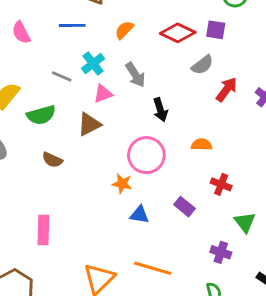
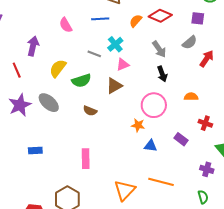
red diamond: (178, 33) -> (160, 16), moved
gray arrow: (135, 75) -> (159, 49), moved

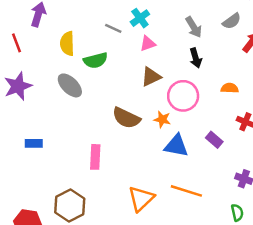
yellow semicircle: (58, 68) -> (67, 44), turned -42
brown triangle: (114, 86) -> (151, 77), moved
gray ellipse: (49, 103) -> (70, 85), moved
brown semicircle: (90, 111) -> (126, 118), moved, size x1.6
blue triangle: (151, 146) -> (176, 146), size x1.5

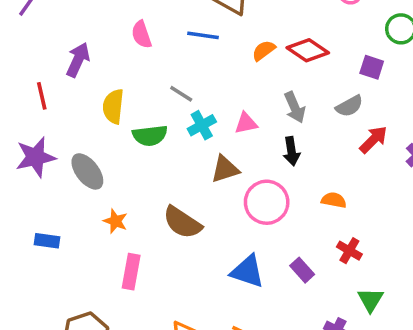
cyan cross: (140, 18) -> (202, 125), moved
pink triangle: (148, 44) -> (246, 123), moved
gray ellipse: (70, 85) -> (87, 171), moved
orange star: (162, 119) -> (115, 221), moved

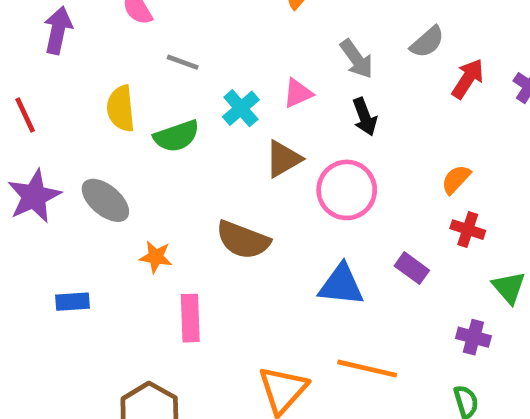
purple arrow: (78, 60) -> (58, 30), moved
gray line: (181, 94) -> (183, 62), moved
orange semicircle: (334, 200) -> (456, 179), moved, turned -45

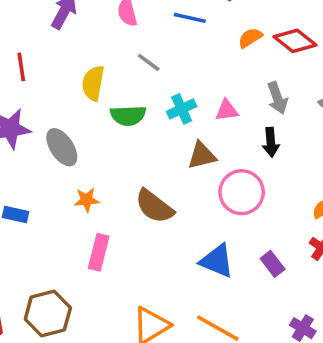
orange star: (156, 257) -> (87, 200), turned -30

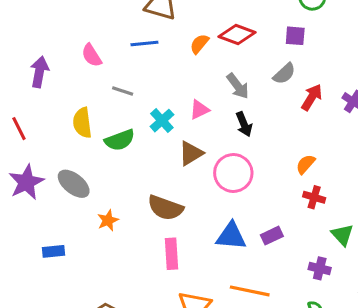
pink rectangle: (99, 252) -> (171, 254), moved
purple rectangle: (273, 264) -> (272, 236), moved, turned -60

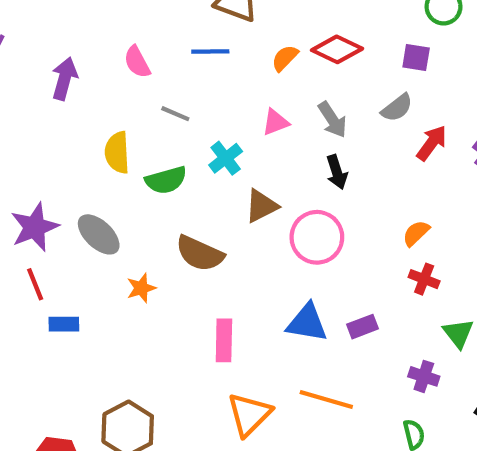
pink triangle: (199, 110) -> (275, 122), moved
red line: (19, 129) -> (35, 284), moved
brown semicircle: (165, 208) -> (200, 253), moved

